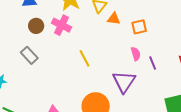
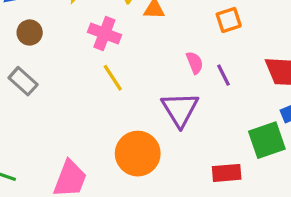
pink cross: (61, 25) -> (104, 33), moved
orange square: (139, 27) -> (229, 20), moved

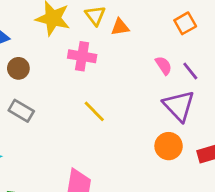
yellow line: (113, 78) -> (94, 111), moved
purple triangle: (180, 109) -> (179, 106), moved
orange circle: (138, 154) -> (169, 146), moved, size x0.7

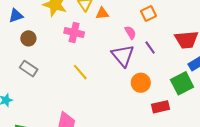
pink semicircle: (164, 65) -> (130, 33), moved
purple triangle: (179, 106) -> (123, 55), moved
orange circle: (169, 146) -> (141, 83), moved

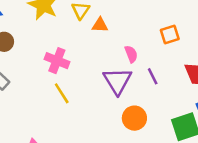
orange square: (148, 14) -> (170, 35), moved
pink cross: (74, 33) -> (57, 61), moved

